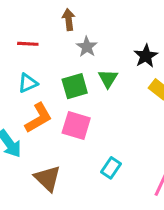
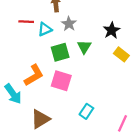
cyan triangle: (28, 83) -> (45, 29), moved
brown triangle: (47, 178) -> (40, 119), turned 45

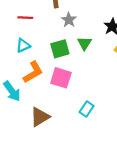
cyan triangle: (45, 29) -> (23, 45), moved

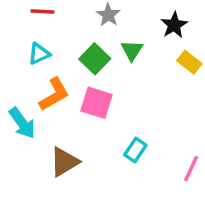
green square: (60, 49) -> (95, 59), turned -30

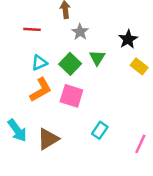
cyan triangle: (39, 54) -> (39, 63), moved
cyan arrow: (22, 123) -> (17, 130), moved

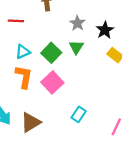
gray star: (80, 32) -> (77, 23), moved
orange L-shape: (41, 90) -> (24, 77), turned -50
pink square: (71, 96) -> (52, 82), turned 30

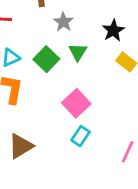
gray star: (77, 23) -> (63, 22), moved
pink square: (52, 82) -> (76, 103), moved

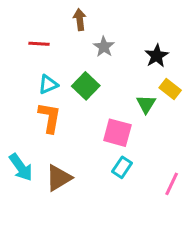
green triangle: (78, 52) -> (146, 104), moved
pink square: (76, 103) -> (117, 133), turned -32

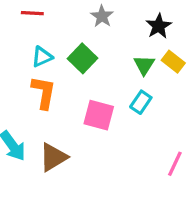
green triangle: (146, 104) -> (144, 65), moved
pink square: (117, 133) -> (99, 115), moved
cyan rectangle: (122, 167) -> (141, 102), moved

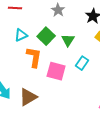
green triangle: (144, 65) -> (68, 40), moved
orange L-shape: (44, 92) -> (34, 57), moved

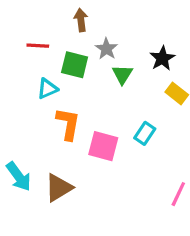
green square: (46, 36) -> (75, 65), moved, turned -30
green triangle: (68, 40) -> (122, 74), moved

